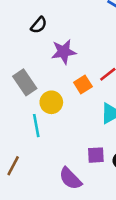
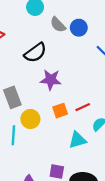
black semicircle: (39, 25) -> (35, 53), size x1.5

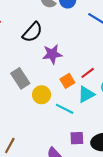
cyan line: (13, 135) -> (65, 109), moved, turned -54
cyan triangle: (77, 140) -> (86, 94), moved

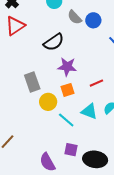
red line: (88, 73) -> (96, 83), moved
orange square: (67, 81) -> (68, 90), moved
cyan triangle: (86, 94) -> (89, 111), turned 36

